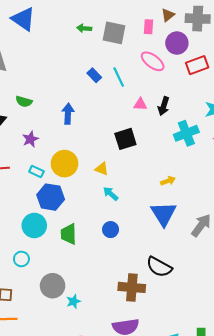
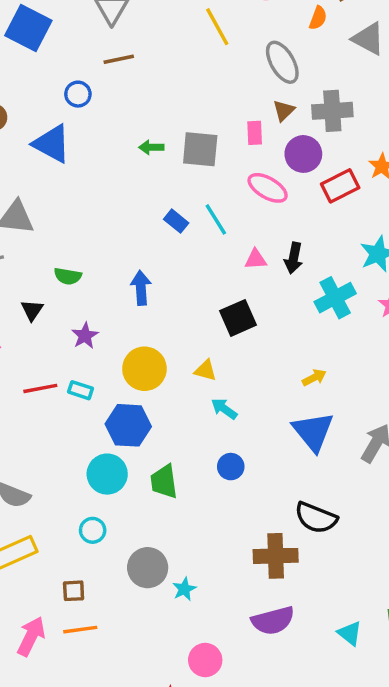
cyan rectangle: (36, 172) -> (81, 390), moved

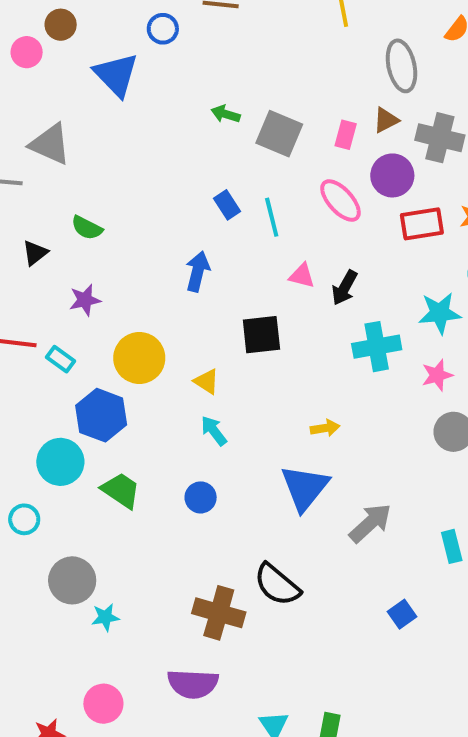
blue arrow: (141, 288) -> (198, 271), moved
green trapezoid: (164, 482) -> (121, 490), turned 114

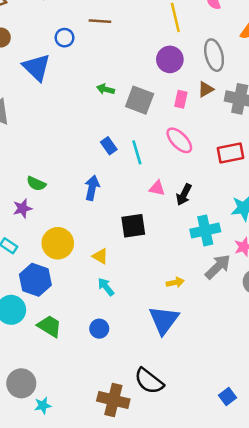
purple circle: (392, 175) -> (170, 59), moved
green semicircle: (87, 228) -> (36, 184), moved
gray arrow: (370, 523) -> (218, 267), moved

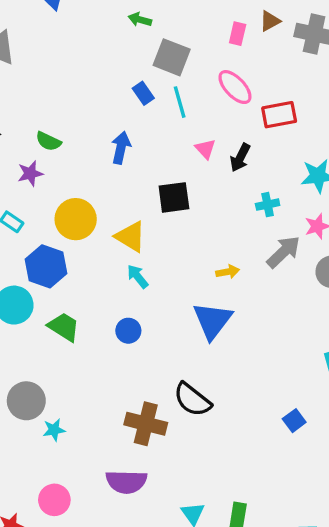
gray square: (140, 100) -> (172, 57), moved
red rectangle: (231, 153) -> (279, 115), moved
pink triangle: (157, 188) -> (205, 149), turned 35
cyan cross: (205, 230) -> (268, 205), size x0.6
yellow triangle: (100, 256) -> (131, 237), size x1.5

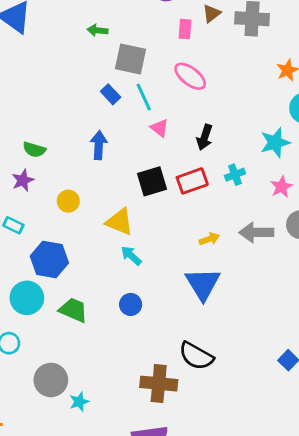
red rectangle: (279, 115) -> (192, 181), moved
pink triangle: (205, 149) -> (160, 128), moved
yellow circle: (76, 219) -> (68, 201), moved, size x0.6
gray arrow: (283, 252) -> (256, 232), moved, turned -128

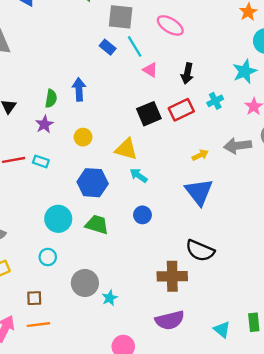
blue arrow: (99, 145) -> (79, 89), moved
green semicircle: (34, 150) -> (51, 99), turned -90
blue hexagon: (49, 259) -> (93, 183), moved

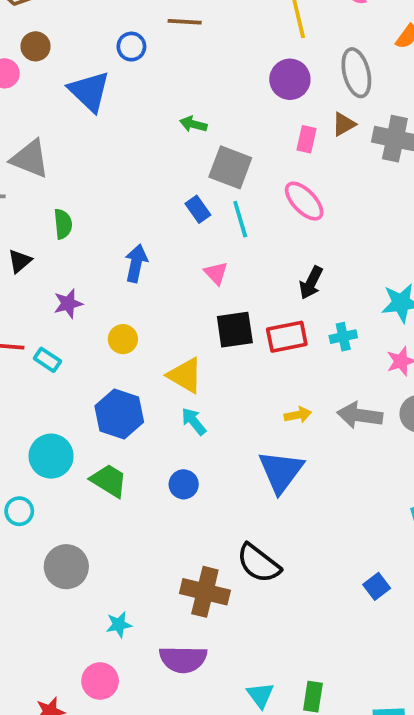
pink triangle: (150, 70) -> (216, 273), moved
green semicircle: (51, 99) -> (63, 224), moved, turned -30
cyan star: (110, 298) -> (119, 625), moved

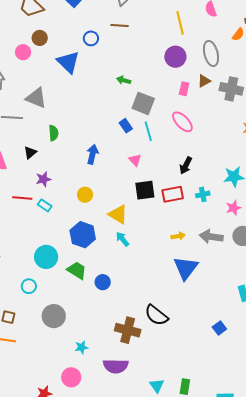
purple star: (68, 304) -> (43, 179), moved
blue triangle: (281, 471) -> (186, 268), moved
blue circle: (184, 484) -> (103, 282), moved

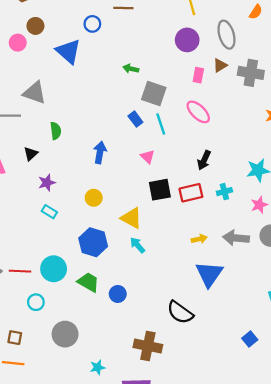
red line: (22, 198) -> (20, 271), moved
black semicircle: (156, 315) -> (180, 312), moved

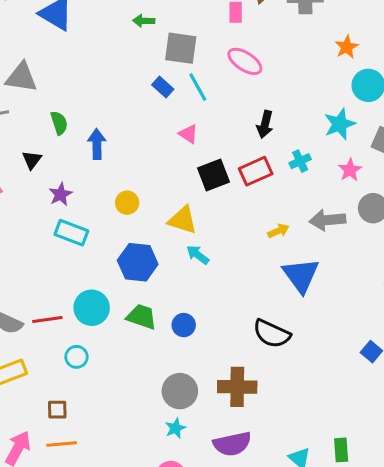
blue arrow: (100, 152) -> (97, 144), moved
cyan rectangle: (49, 212) -> (71, 233), size x1.5
gray circle: (65, 334) -> (180, 391), moved

